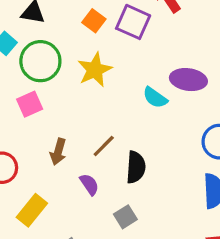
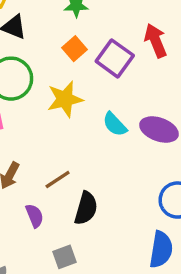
cyan semicircle: (155, 98) -> (115, 124), moved

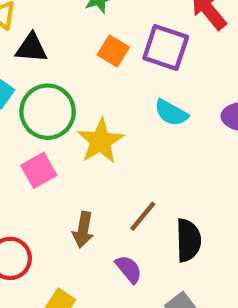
yellow star: (65, 99) -> (101, 141), moved
cyan semicircle: (115, 124) -> (171, 113), moved

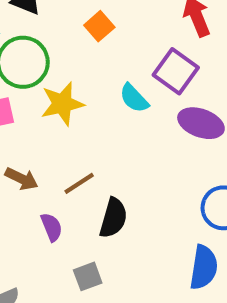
purple square: (166, 47) -> (176, 71), moved
brown arrow: (83, 230) -> (22, 179), turned -92

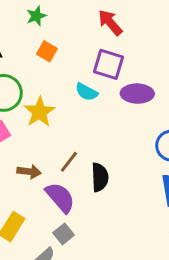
purple semicircle: (52, 227) -> (60, 197), size x1.6
gray square: (88, 276) -> (64, 234), moved

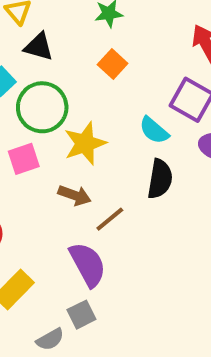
brown arrow: (29, 172) -> (75, 195), moved
black semicircle: (100, 177) -> (160, 179), moved

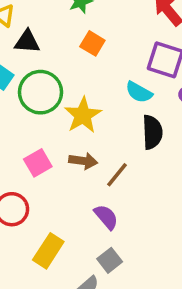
pink square: (24, 159) -> (38, 163), moved
purple semicircle: (88, 264) -> (106, 217), size x0.7

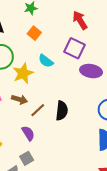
cyan semicircle: (139, 92) -> (46, 61), moved
black semicircle: (152, 132) -> (62, 111), moved

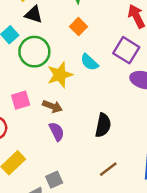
brown line: (38, 110) -> (108, 169), moved
purple semicircle: (28, 133) -> (57, 132), moved

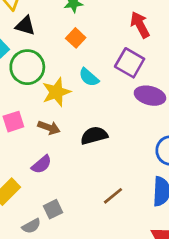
black semicircle: (103, 125) -> (94, 135), moved, turned -115
purple semicircle: (57, 132) -> (42, 164), moved, turned 78

